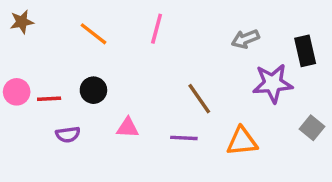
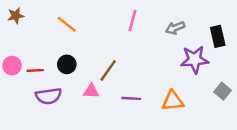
pink line: (157, 29) -> (132, 21), moved
brown line: (199, 99) -> (108, 70), moved, turned 70
purple semicircle: (68, 135) -> (49, 96), size x1.5

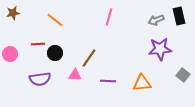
gray arrow: (175, 28) -> (156, 20), moved
black rectangle: (218, 36) -> (179, 16), moved
red line: (35, 70) -> (38, 44), moved

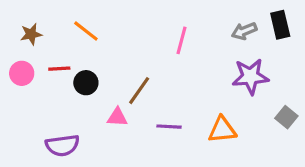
brown star: (13, 13) -> (31, 34), moved
pink line: (109, 17) -> (181, 40), moved
pink circle: (10, 54) -> (22, 73), moved
purple semicircle: (40, 79) -> (62, 145), moved

